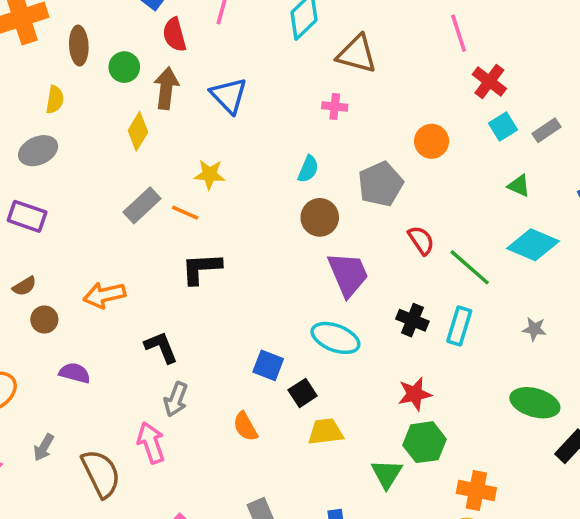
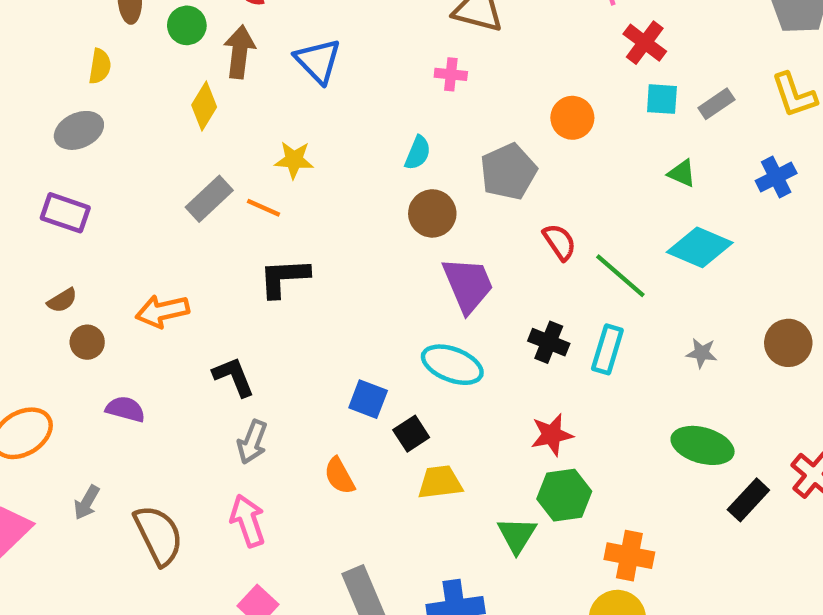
cyan square: (503, 126) -> (662, 99), turned 36
pink arrow: (151, 443) -> (248, 521), moved

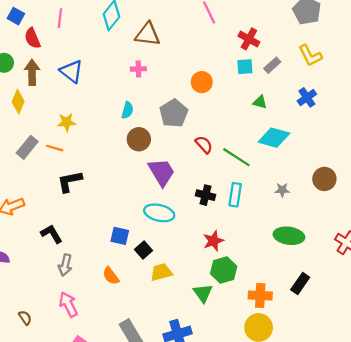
red cross: (645, 43) -> (249, 39), moved
black rectangle: (748, 500) -> (300, 284), moved
brown semicircle: (159, 535) -> (25, 318), size x0.5

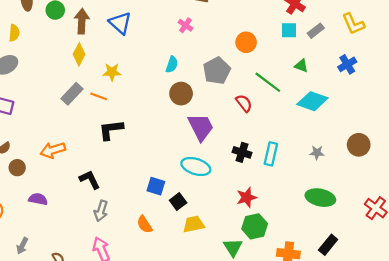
pink cross: (138, 69) -> (185, 25), turned 32
yellow diamond: (18, 102) -> (79, 54), moved
green line: (236, 157) -> (268, 82), moved

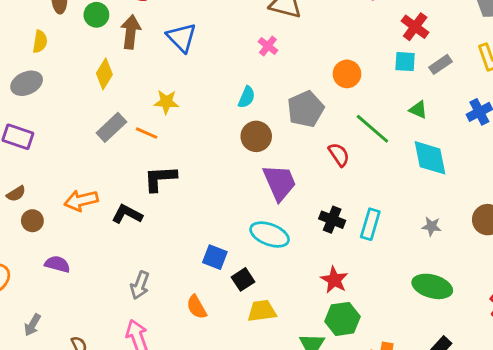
yellow diamond: (79, 54) -> (104, 74), moved
cyan diamond: (312, 101) -> (430, 158), turned 56
black L-shape: (90, 180) -> (127, 214), moved, turned -40
red star: (247, 197) -> (334, 280), turned -30

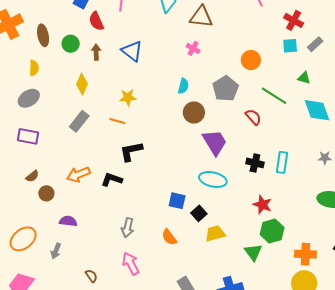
brown arrow: (131, 32) -> (96, 52), size x0.7
gray rectangle: (111, 127) -> (79, 121), moved
gray arrow: (32, 325) -> (56, 251), moved

